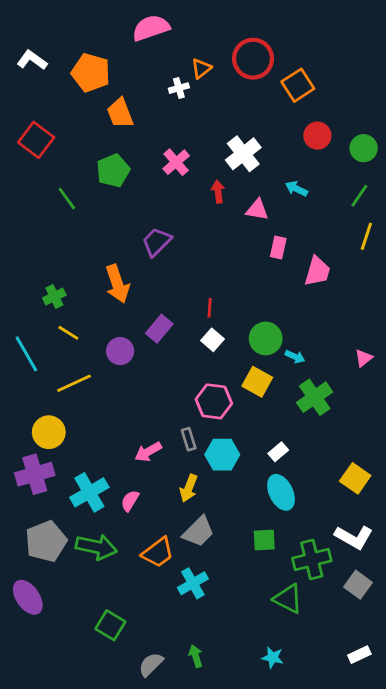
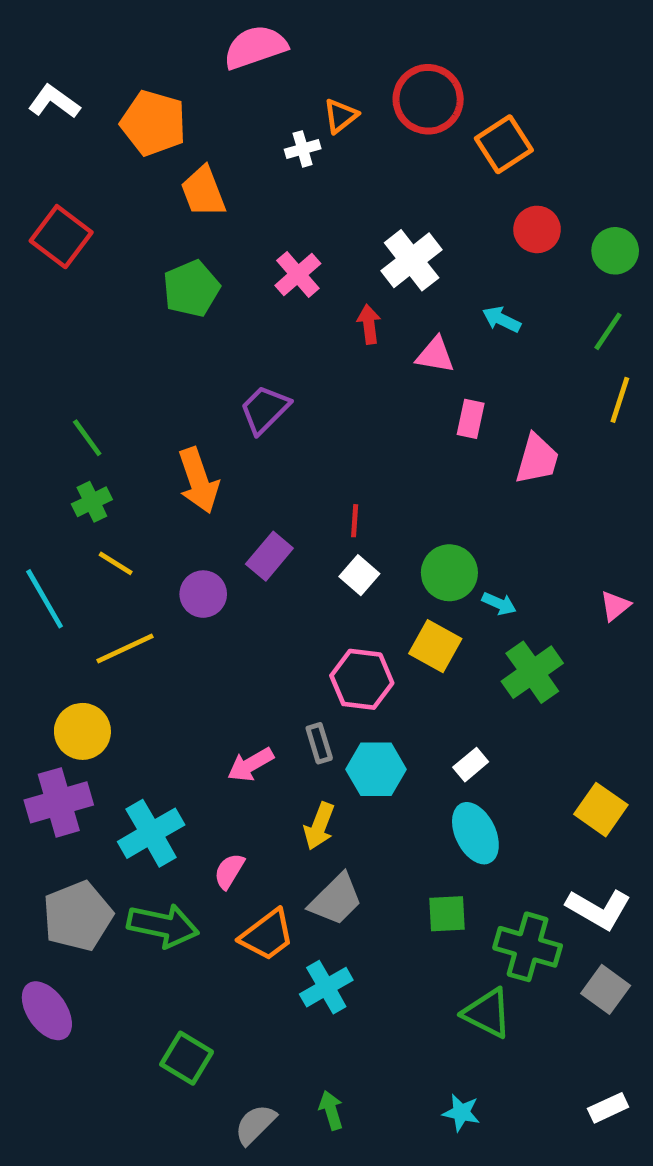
green line: (67, 199) -> (87, 438), moved
pink semicircle: (130, 501) -> (229, 871), moved
green cross: (312, 560) -> (528, 947), turned 30

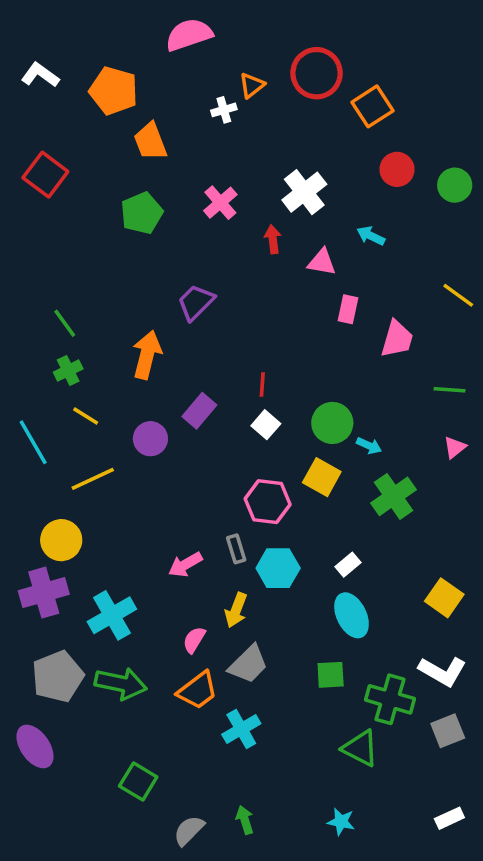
green line: (608, 331) -> (449, 390), moved, turned 60
yellow line: (620, 400) -> (458, 295), turned -72
orange arrow: (198, 480) -> (147, 355), turned -147
pink semicircle: (229, 871) -> (194, 640), moved
gray square: (606, 989) -> (448, 731), turned 32

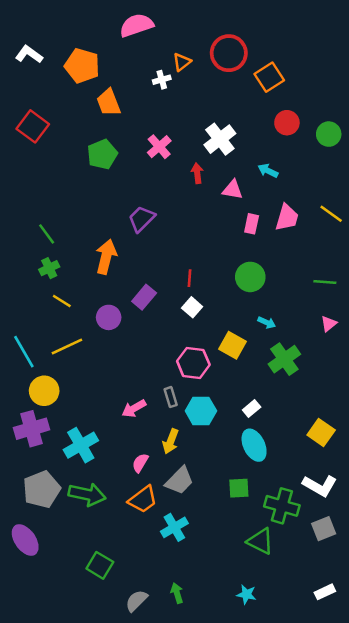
pink trapezoid: (397, 339) -> (287, 218), moved
green circle: (332, 423) -> (250, 277), moved
cyan line: (33, 442) -> (24, 352), moved

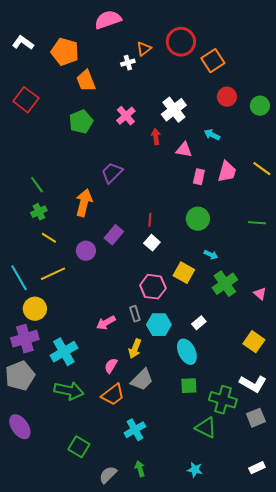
pink triangle: (329, 324) -> (260, 294), moved, turned -40
cyan ellipse: (254, 445) -> (187, 352), moved
gray pentagon: (42, 489) -> (20, 376), moved
cyan cross: (174, 527) -> (135, 430), moved

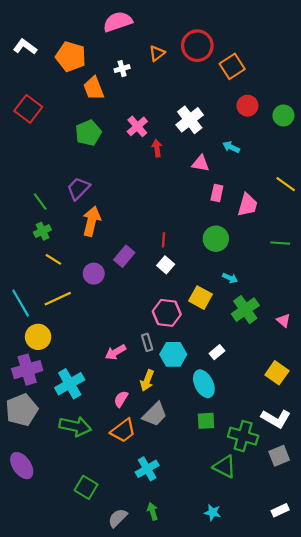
white cross: (128, 63) -> (122, 69), moved
red arrow: (156, 137) -> (157, 148), moved
pink trapezoid: (227, 172) -> (247, 205), moved
purple trapezoid: (112, 173) -> (78, 189), moved

